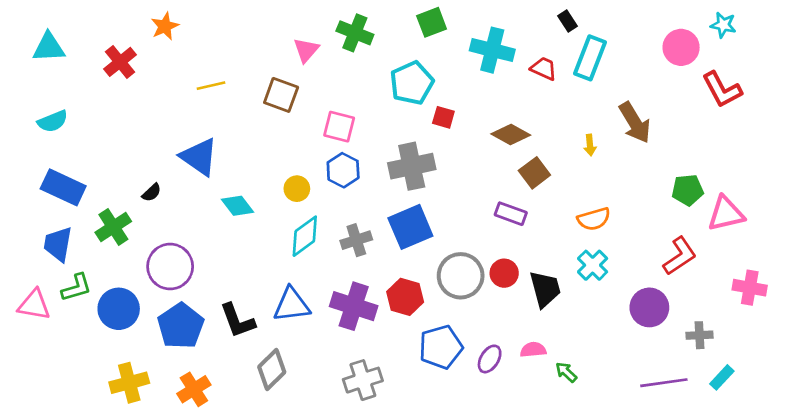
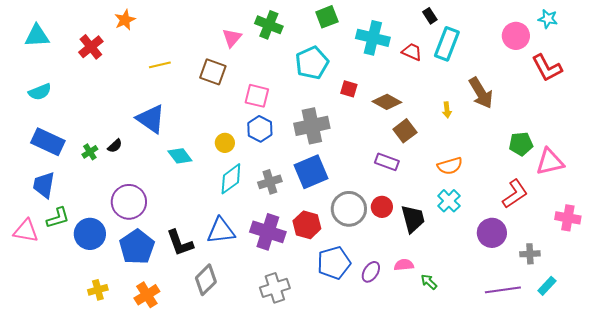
red square: (443, 117) -> (349, 89), moved
green cross: (113, 227) -> (90, 152), moved, size x0.6
yellow cross: (129, 383) -> (98, 290), size x0.7

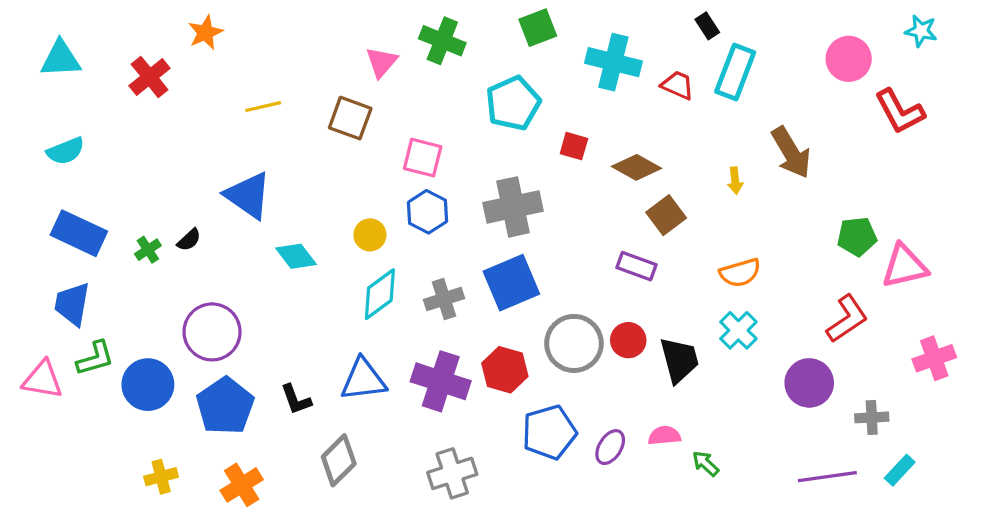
cyan star: (548, 19) -> (921, 31), moved
pink cross: (568, 218) -> (934, 358), turned -30
black L-shape: (180, 243) -> (296, 399), size x0.7

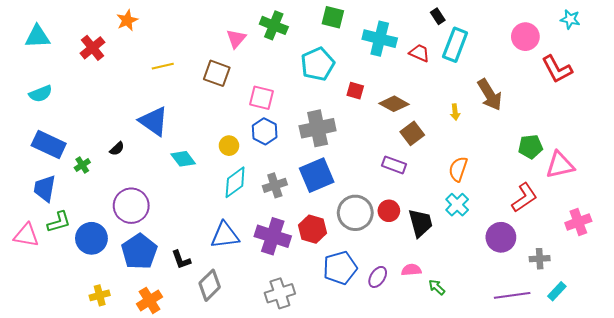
green square: (538, 28) -> (333, 17), turned 35
green cross: (148, 250) -> (82, 165), moved
orange semicircle: (740, 273) -> (458, 169), turned 125
black L-shape: (296, 399) -> (181, 260), moved

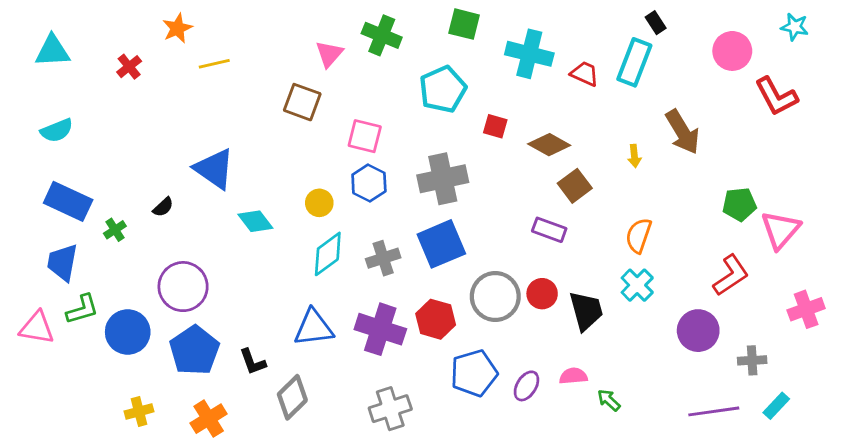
black rectangle: (438, 16) -> (656, 23), moved
red cross: (92, 48) -> (129, 67), size x0.7
yellow line: (163, 66) -> (214, 64), moved
pink triangle: (560, 165) -> (781, 230), turned -36

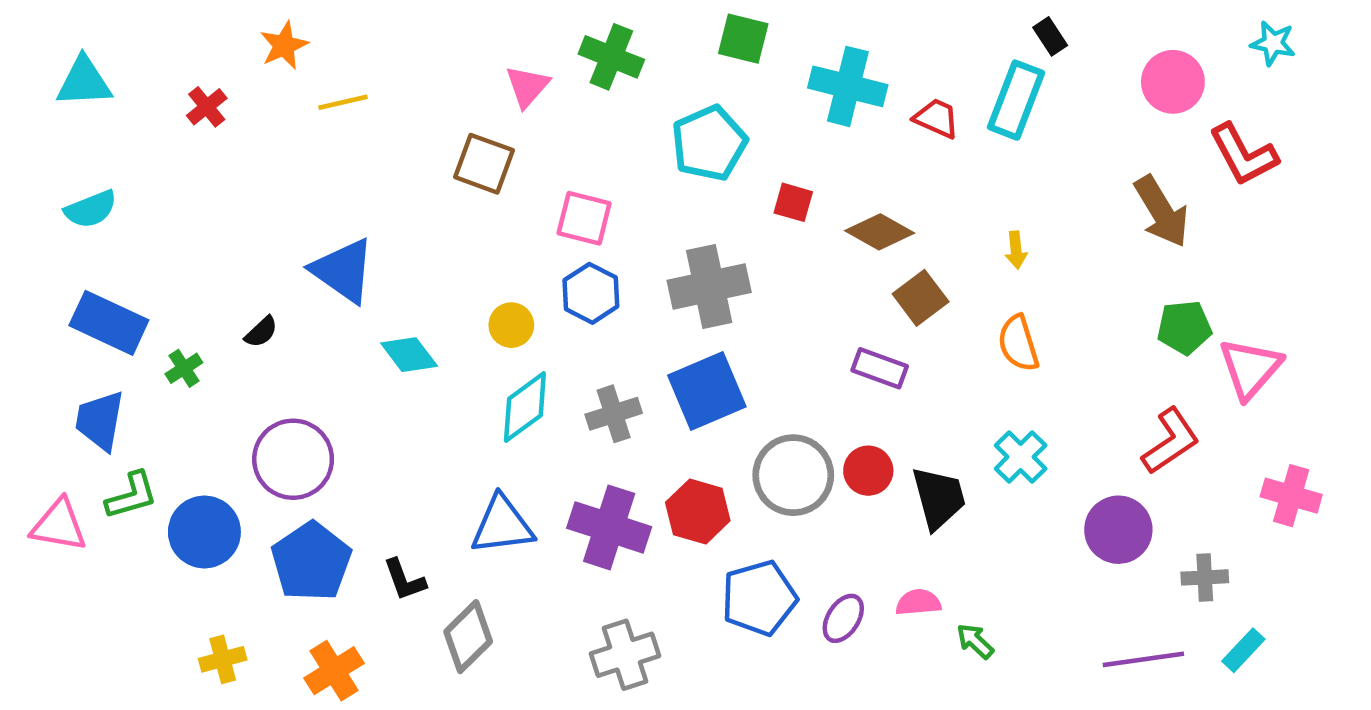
brown arrow: (683, 132) -> (1162, 211), moved
orange semicircle: (639, 235) -> (1018, 343), moved, turned -36
pink cross: (806, 309) -> (1291, 496), turned 36

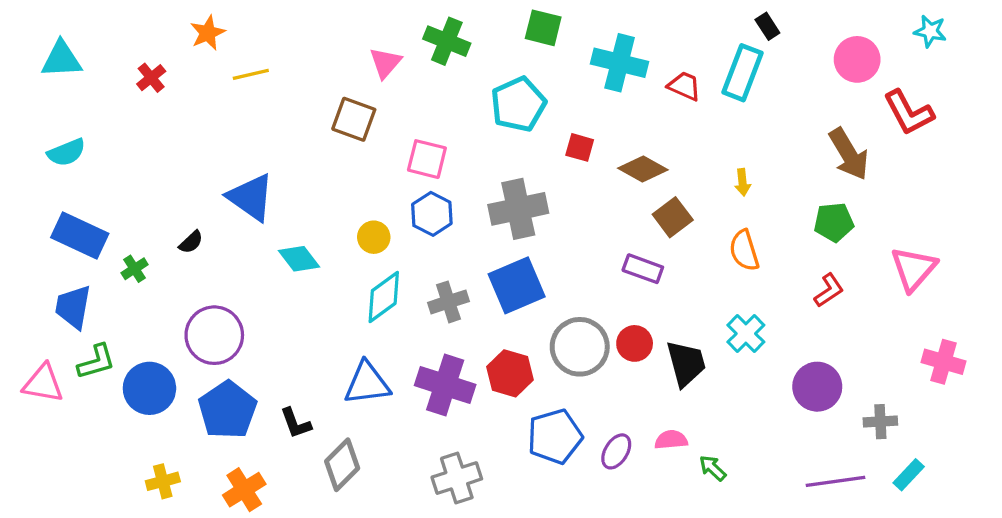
green pentagon: (1184, 327) -> (834, 222), moved
red L-shape: (1171, 441) -> (829, 290), moved, size x0.7

